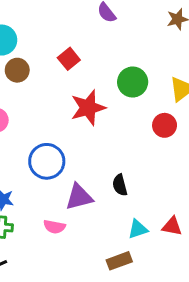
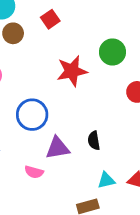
red square: (69, 59) -> (50, 19), moved

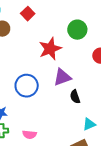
purple triangle: (58, 148) -> (62, 77), moved
pink semicircle: (34, 172) -> (30, 135), moved

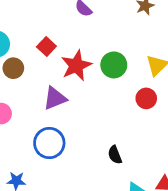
red star: (50, 49) -> (76, 65), moved
purple triangle: (62, 77) -> (55, 98), moved

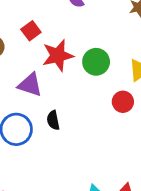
purple triangle: (55, 98) -> (30, 85), turned 30
black semicircle: (115, 155) -> (53, 120), moved

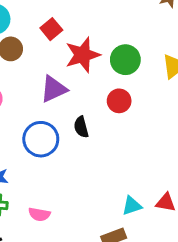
purple triangle: (30, 85) -> (54, 89), turned -40
red circle: (123, 102) -> (119, 101), moved

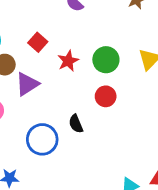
red star: (83, 55) -> (68, 61), size x0.7
purple triangle: (54, 89) -> (27, 84), moved

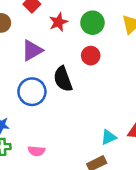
purple triangle: (27, 84) -> (32, 50), moved
black semicircle: (76, 124) -> (63, 79), size x1.5

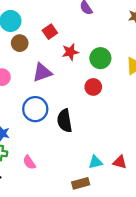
black semicircle: (63, 79) -> (65, 121), moved
pink semicircle: (36, 151) -> (29, 162), turned 40

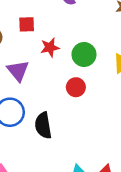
red square: (50, 32) -> (27, 24), turned 32
purple triangle: (42, 73) -> (18, 71), turned -50

